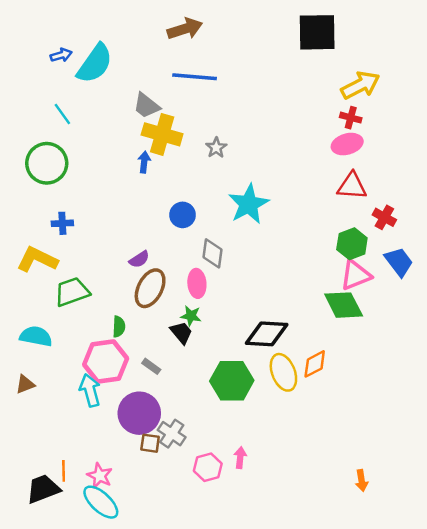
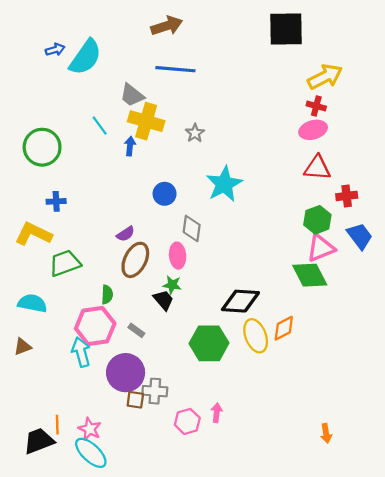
cyan line: (62, 114) -> (100, 125), moved
red cross: (384, 217) -> (347, 196), turned -36
gray cross: (172, 434) -> (155, 391), turned -30

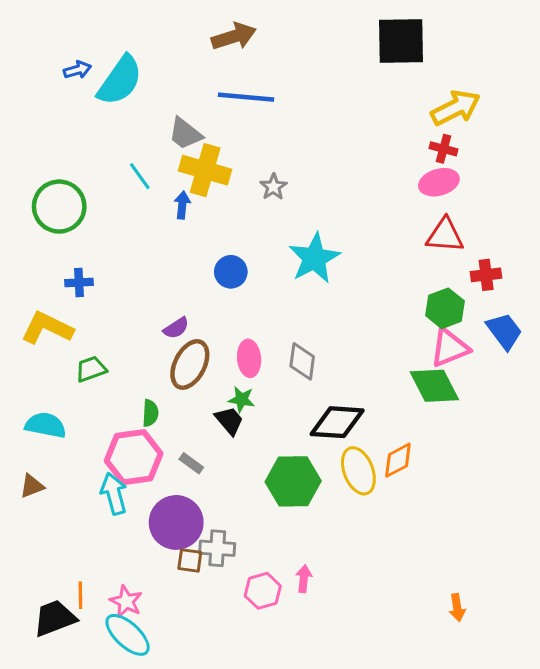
gray diamond: (192, 228) -> (302, 361), moved
green trapezoid: (65, 263) -> (91, 369), size x0.7

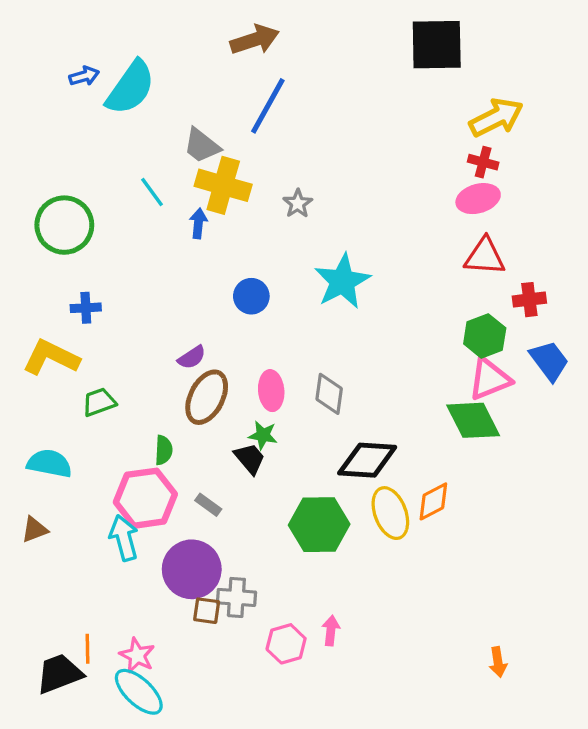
blue line: (246, 97) -> (268, 106), turned -66

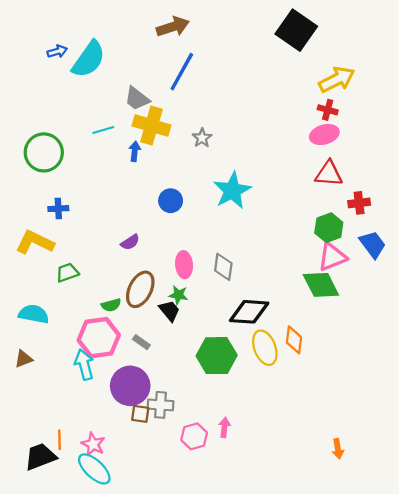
black square: (437, 45) -> (296, 30), turned 36
cyan line: (152, 192) -> (103, 130), turned -70
brown ellipse: (207, 397) -> (140, 289), moved
green semicircle: (164, 450) -> (111, 305), turned 72
orange diamond: (433, 501) -> (294, 340), turned -56

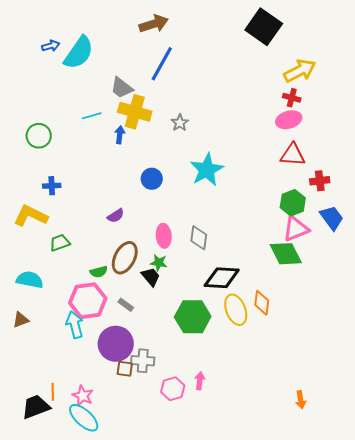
green circle: (44, 152) -> (39, 136), size x0.7

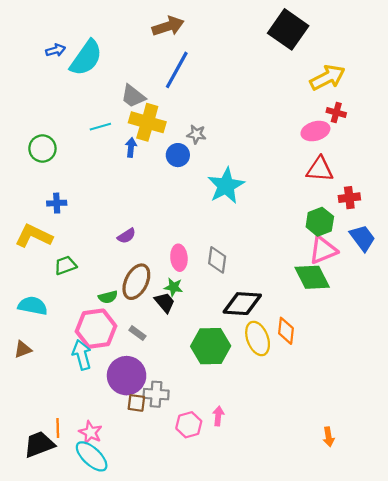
red cross: (292, 98) -> (336, 112), moved
gray star: (180, 123) -> (196, 134), turned -30
blue circle: (152, 179) -> (178, 155), moved

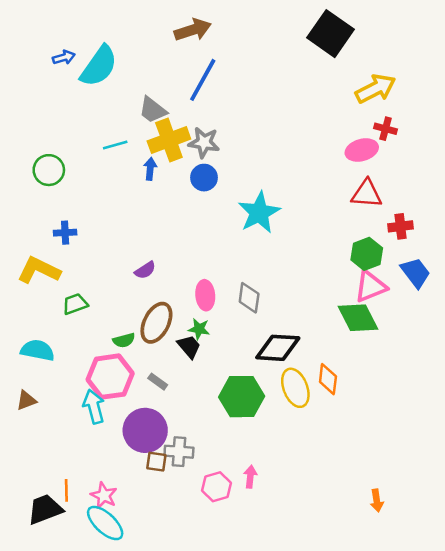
yellow cross: (147, 122) -> (169, 140), turned -36
gray star: (196, 134) -> (204, 142), moved, size x1.4

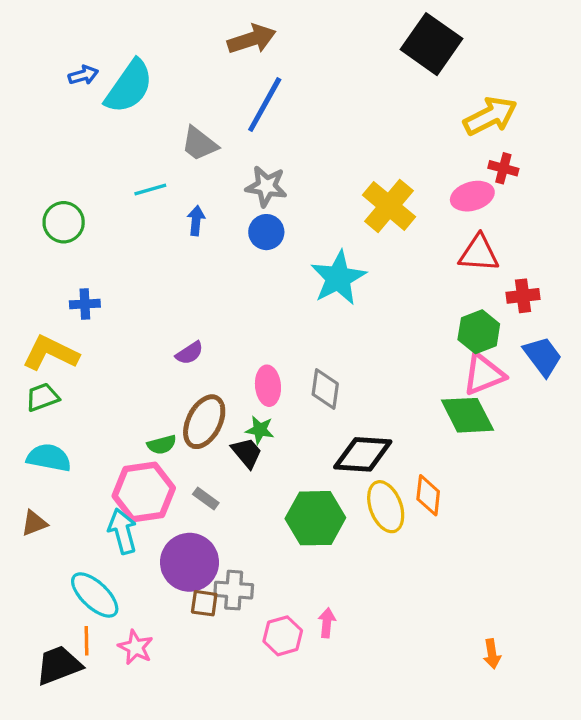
yellow cross: (169, 140) -> (389, 206), moved, turned -30
green trapezoid: (75, 304) -> (42, 397), moved
cyan ellipse: (105, 523) -> (95, 595), moved

